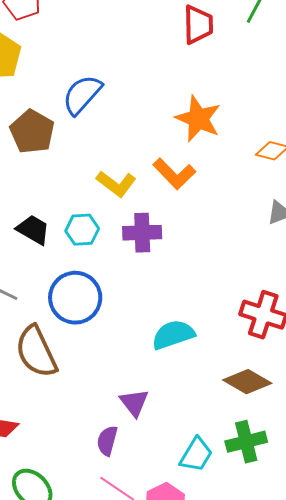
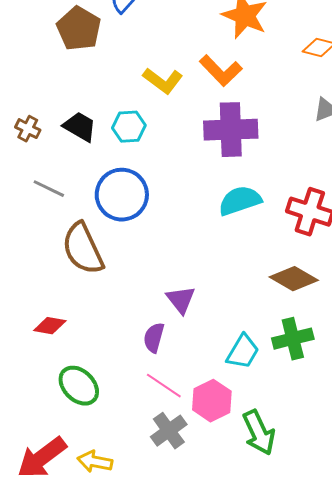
purple cross: (142, 233) -> (231, 130), moved, size x1.4
cyan semicircle: (173, 335) -> (240, 201), moved

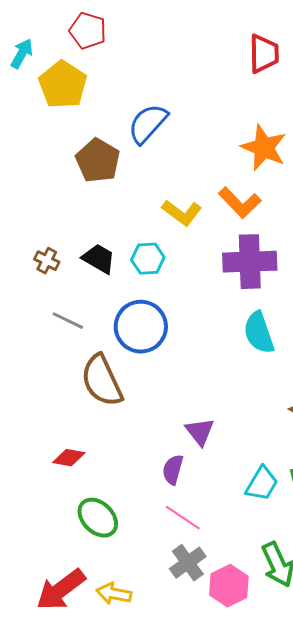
cyan semicircle: (240, 201) -> (259, 333), turned -90
pink hexagon: (212, 401) -> (229, 586), moved

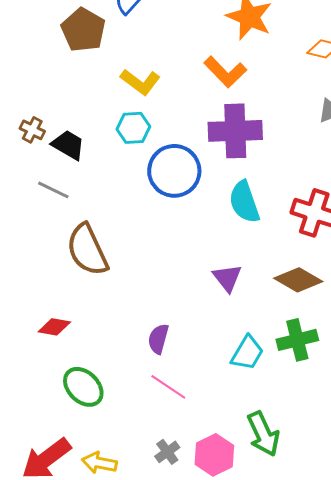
yellow L-shape: (182, 213) -> (140, 82), moved
black trapezoid: (99, 259) -> (68, 145), moved
blue circle: (141, 327) -> (174, 171), moved
purple triangle: (200, 432) -> (227, 278), moved
gray cross: (188, 563) -> (167, 452), moved, size x0.7

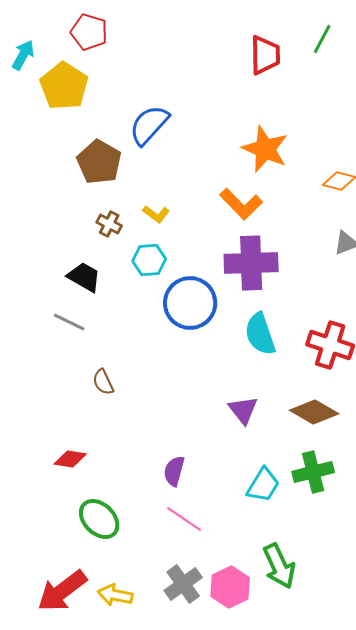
yellow L-shape: (140, 82) -> (156, 214), size x0.7
brown cross: (32, 130) -> (109, 224), moved
brown semicircle: (87, 250) -> (103, 382), size x0.5
gray cross: (167, 452) -> (183, 584), size x1.5

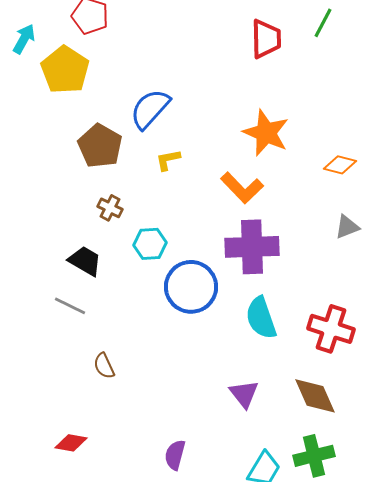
yellow L-shape: (156, 214) -> (168, 160), moved, turned 132
brown diamond: (314, 412) -> (315, 396), turned 36

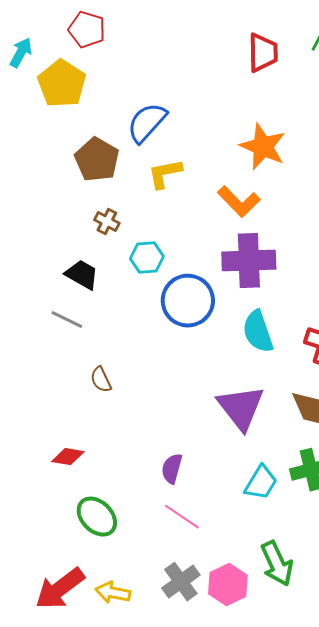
yellow L-shape: (168, 160) -> (165, 174), size x1.4
purple triangle: (244, 394) -> (241, 408), size x1.6

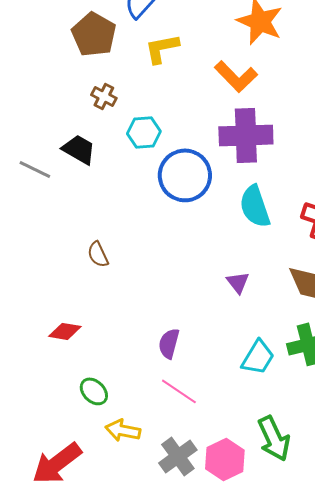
gray line: (67, 320) -> (35, 169), moved
purple triangle: (241, 408) -> (238, 282), size x0.5
green ellipse: (97, 517) -> (94, 391), size x0.7
yellow arrow: (113, 593) -> (123, 430), moved

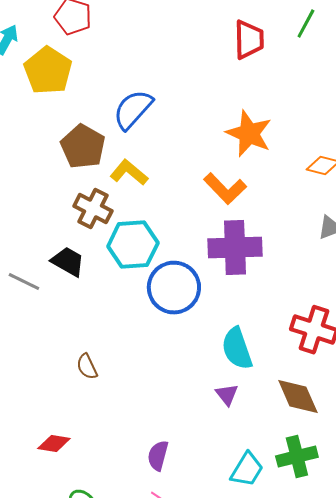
yellow L-shape: (162, 48) -> (129, 173), moved, turned 51
brown cross: (104, 96) -> (93, 209), size x1.5
cyan hexagon: (144, 132) -> (133, 245), size x1.5
cyan semicircle: (255, 206) -> (237, 349), moved

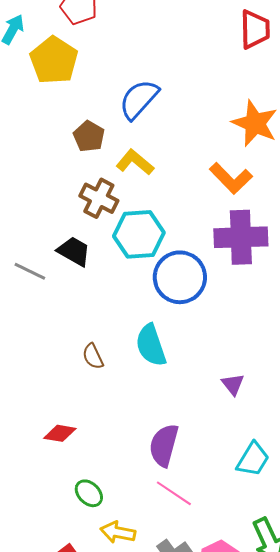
brown pentagon: (83, 147) -> (89, 136), size x0.7
cyan semicircle: (237, 349) -> (151, 345), moved
purple semicircle: (158, 456) -> (164, 445), size x1.4

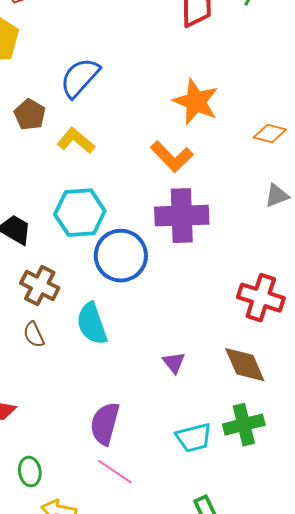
brown cross: (99, 198) -> (40, 286), moved
cyan trapezoid: (253, 459) -> (194, 438), turned 45
green ellipse: (89, 493) -> (30, 472), turned 36

